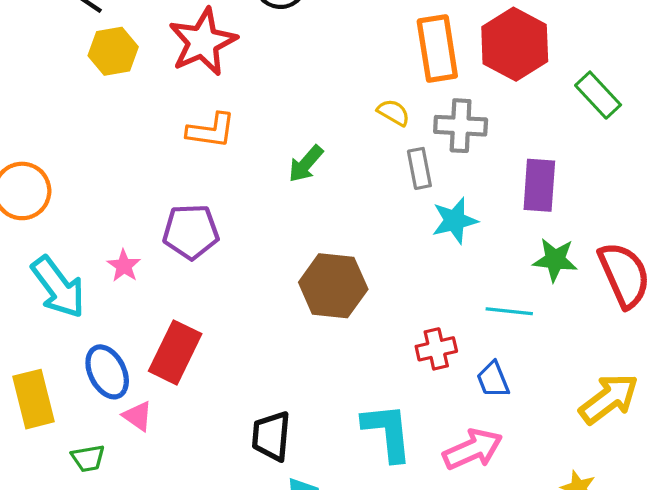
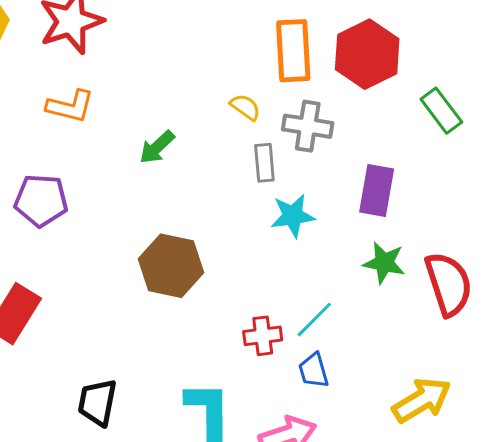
cyan line: (509, 311) -> (314, 320), moved, turned -57

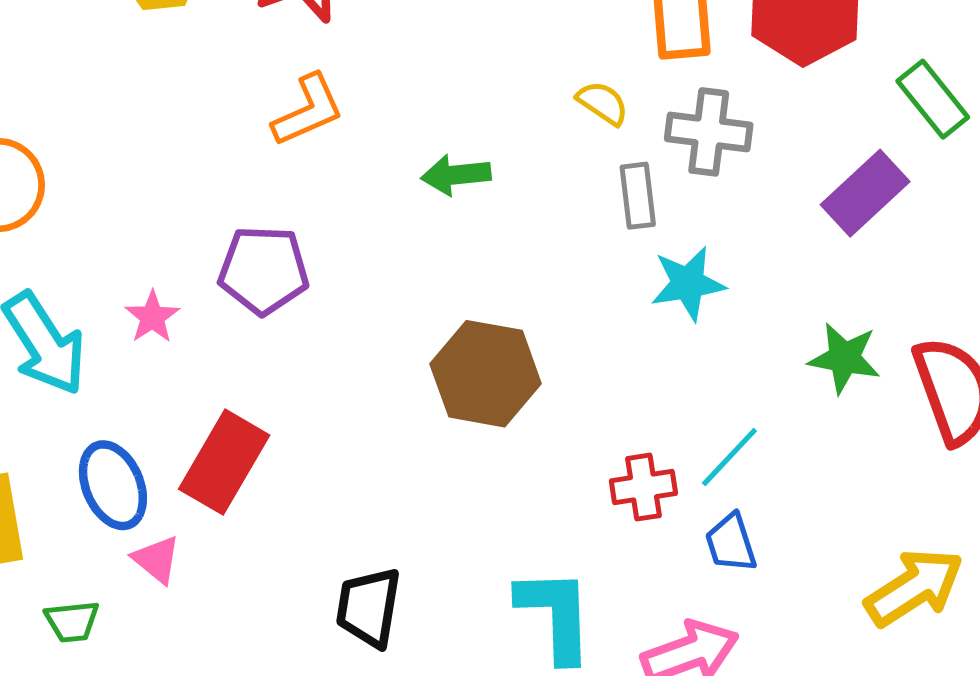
orange L-shape: (70, 106) -> (308, 110), turned -36
green arrow: (157, 147) -> (456, 175), turned 39
purple rectangle: (377, 191) -> (865, 193), moved, turned 39

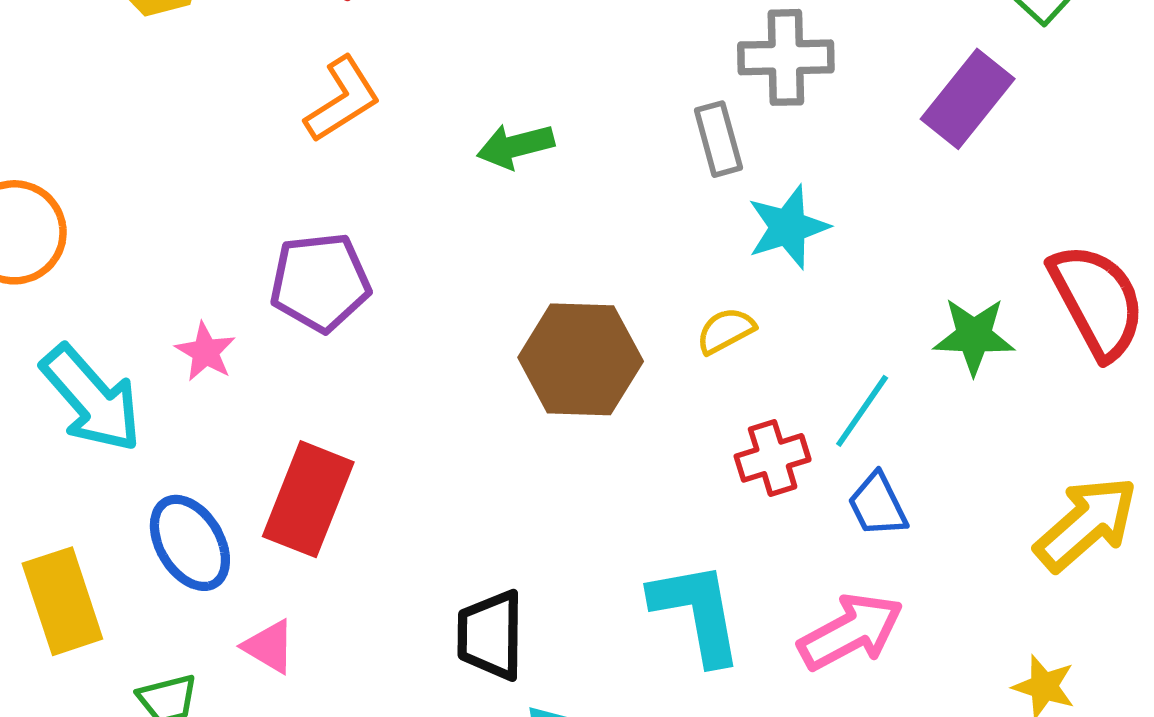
yellow semicircle: (603, 103) -> (726, 331), moved, turned -54
green star: (844, 358) -> (974, 336), moved
pink triangle: (156, 559) -> (269, 647), moved

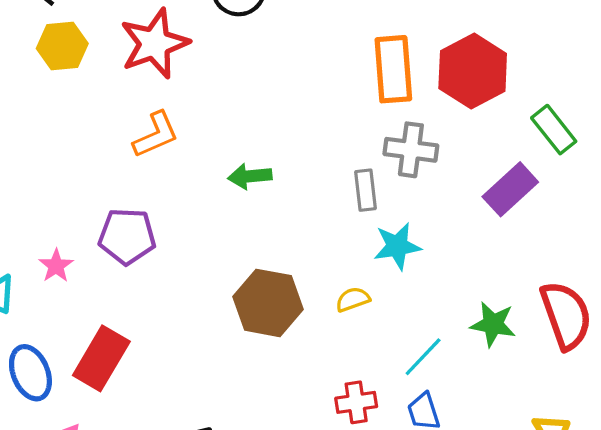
red cross: (773, 458) -> (356, 402), moved

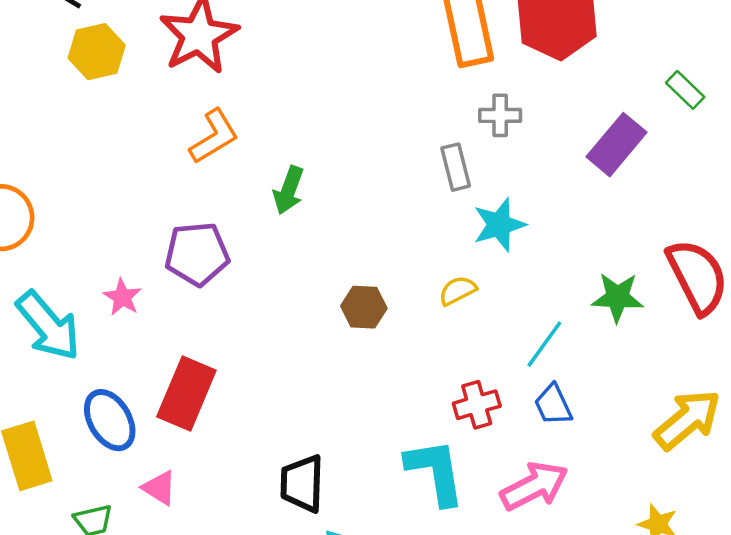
green rectangle: (554, 130) -> (685, 90), moved, size x0.7
gray cross: (411, 150) -> (500, 115), size x0.7
green arrow: (250, 176) -> (289, 190), moved, turned -57
brown hexagon: (268, 303) -> (364, 307), size x0.6

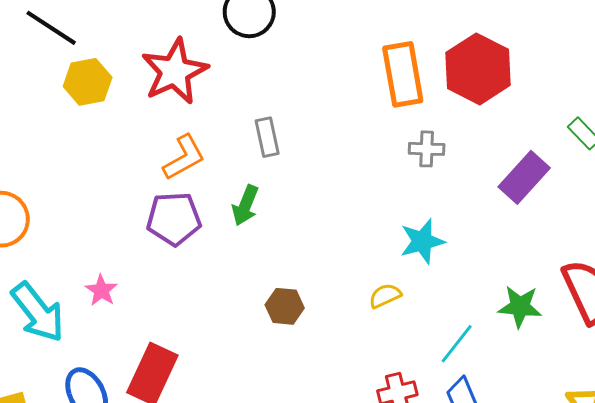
gray rectangle: (456, 167) -> (267, 137), moved
purple pentagon: (197, 254) -> (174, 219), moved
brown hexagon: (364, 307) -> (285, 306), moved

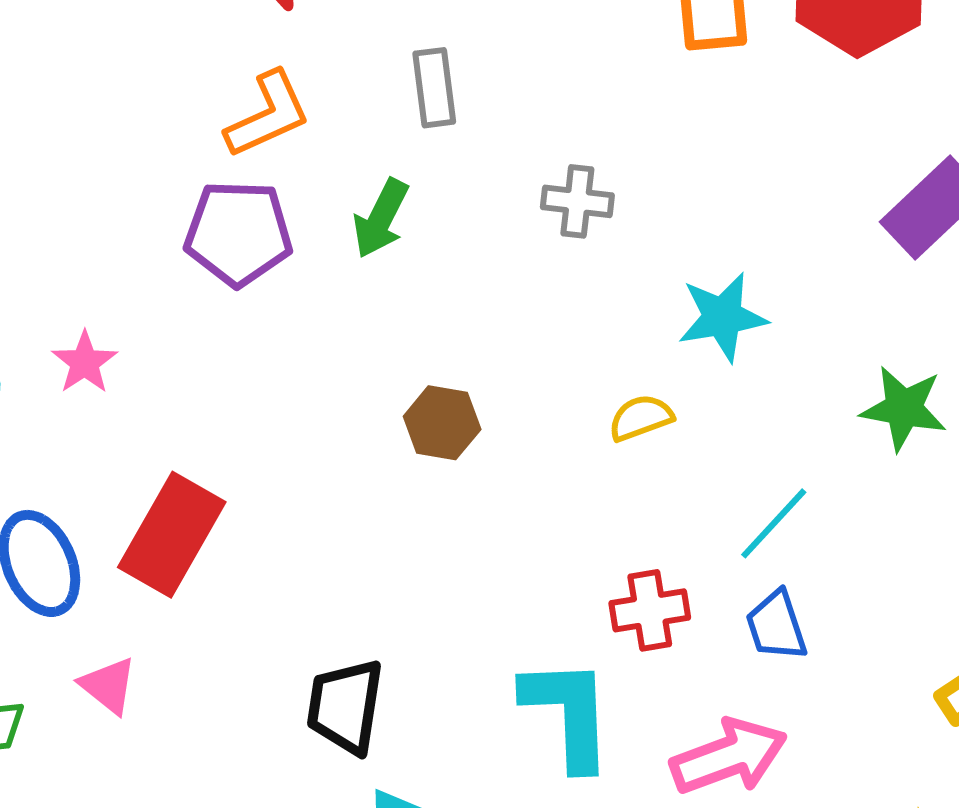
gray cross: (427, 149) -> (577, 201), moved
green star: (520, 307) -> (904, 408), moved

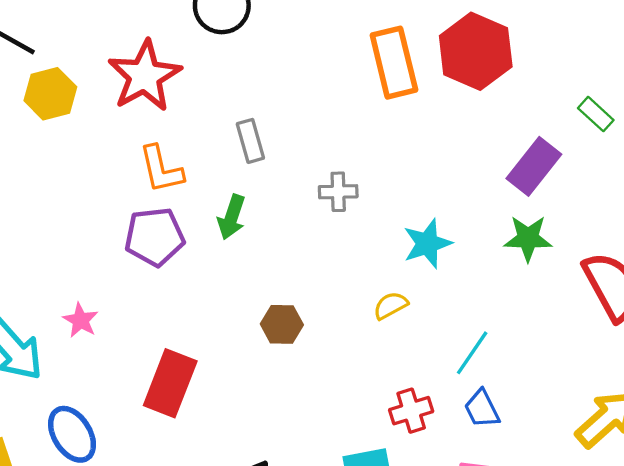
orange L-shape: (268, 115) -> (161, 169), turned 110
green star: (904, 408) -> (528, 238), moved
red rectangle: (172, 535) -> (170, 383), moved

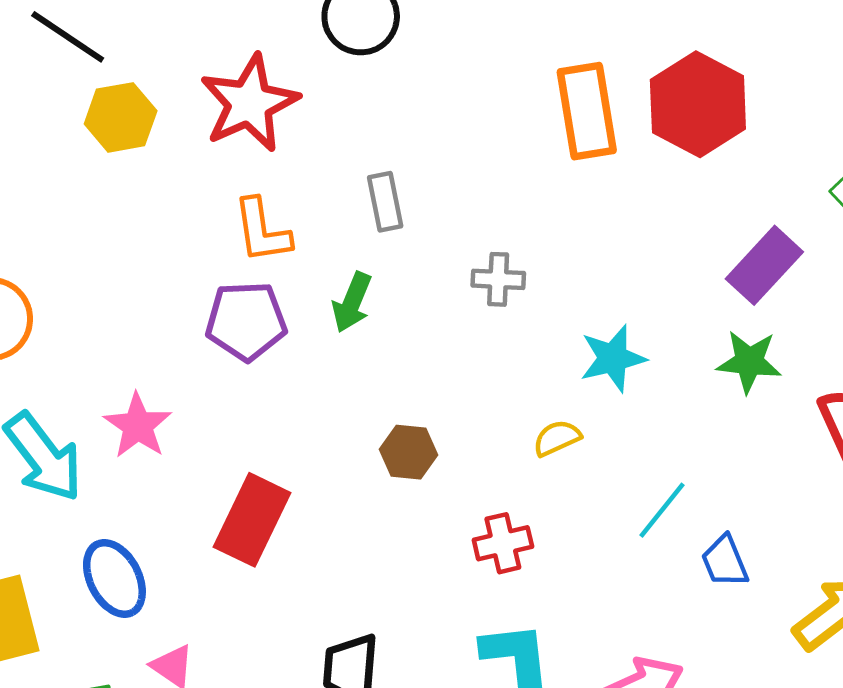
pink star: (81, 320) -> (138, 426), size x1.4
blue trapezoid: (482, 409) -> (725, 561), moved
red cross: (411, 411) -> (503, 543), moved

